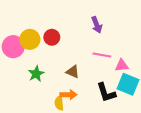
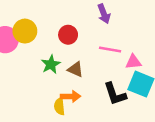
red circle: (52, 37) -> (68, 35), moved
green star: (36, 74) -> (51, 64), moved

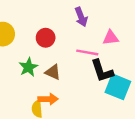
pink triangle: (133, 62) -> (111, 38), moved
black L-shape: (115, 94) -> (102, 71), moved

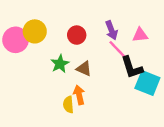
purple arrow: (81, 17) -> (111, 30), moved
pink line: (87, 52) -> (117, 49), turned 36
orange arrow: (48, 99) -> (79, 95), turned -102

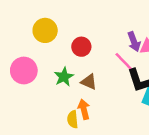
purple arrow: (111, 30) -> (134, 42), moved
yellow circle: (35, 31) -> (45, 30), moved
pink circle: (16, 40) -> (24, 70), moved

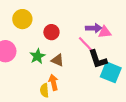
purple arrow: (134, 42) -> (94, 28), turned -70

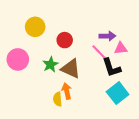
pink triangle: (105, 32) -> (121, 48), moved
brown triangle: (58, 60) -> (71, 69), size x1.5
cyan square: (111, 72) -> (118, 93), moved, turned 30

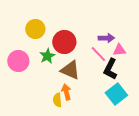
red circle: (65, 40) -> (64, 42), size x1.5
green star: (50, 65) -> (47, 56), moved
black L-shape: (112, 68) -> (110, 69), turned 45

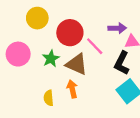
pink line: (98, 54) -> (95, 46), moved
green star: (47, 56) -> (51, 59), moved
yellow semicircle: (57, 100) -> (49, 98), moved

